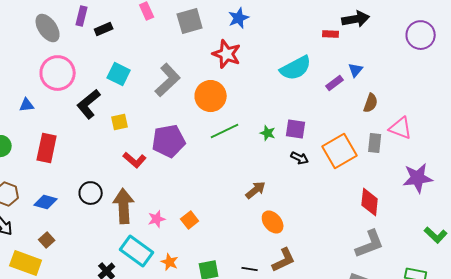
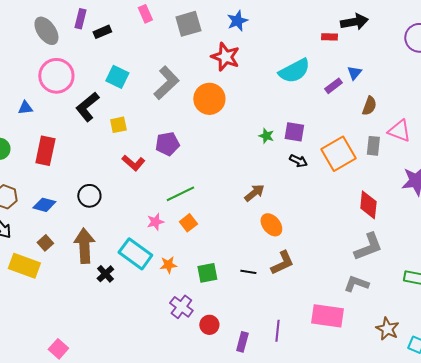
green line: (225, 131) -> (180, 194), moved
purple pentagon: (169, 141) -> (167, 144), size x0.7
brown arrow: (124, 206) -> (84, 246), moved
orange star: (170, 262) -> (168, 265), turned -30

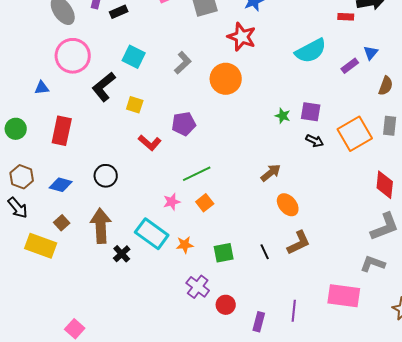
gray L-shape: (166, 83) -> (183, 63), size x0.7
yellow square: (118, 125) -> (135, 105), turned 30
black line: (248, 272) -> (265, 252), turned 56

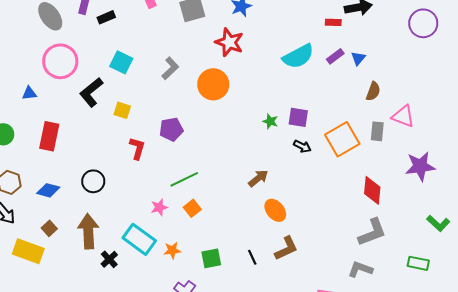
purple rectangle: (350, 66) -> (335, 56), moved
red L-shape: (150, 143) -> (137, 148), turned -115

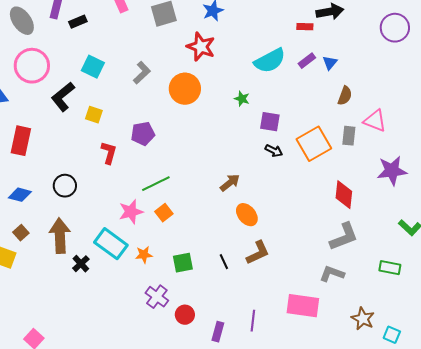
green star: (270, 121) -> (242, 99), moved
pink star: (159, 207) -> (131, 212), size x1.4

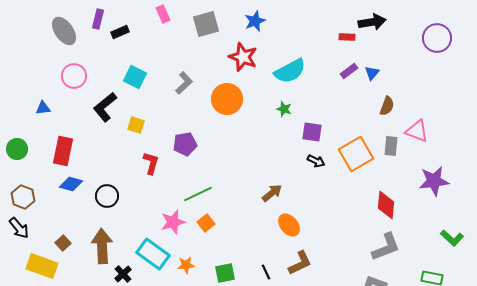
cyan semicircle: (270, 61) -> (290, 71), moved
pink circle: (32, 66) -> (74, 76), size x0.7
blue diamond: (20, 195) -> (71, 184), moved

